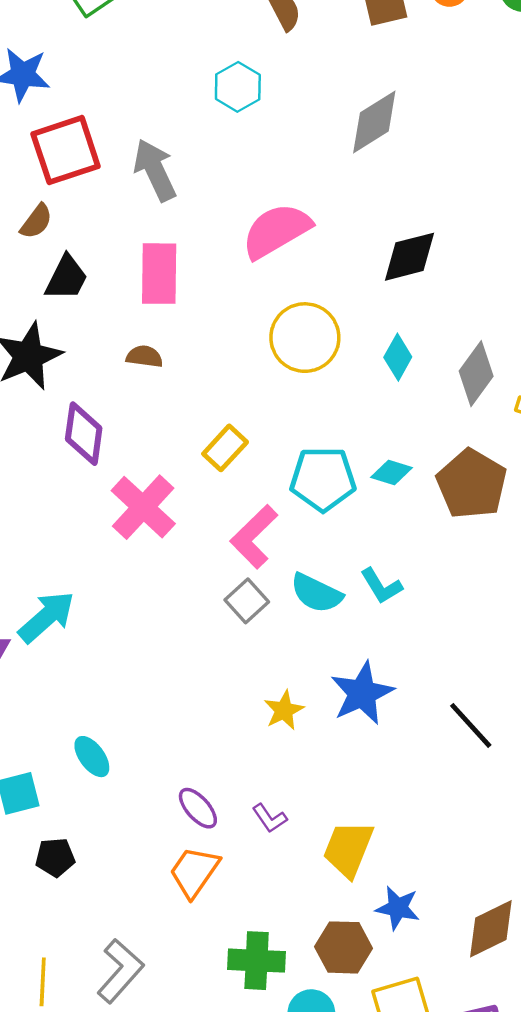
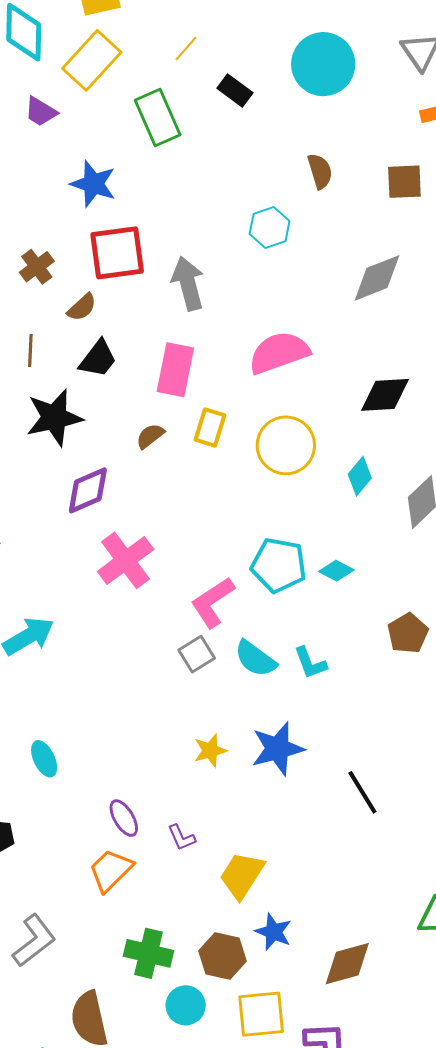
brown semicircle: (144, 356) -> (150, 436), turned -56
purple diamond: (84, 434) -> (88, 490), turned 48
yellow rectangle: (225, 448) -> (210, 428), moved, turned -36
brown pentagon: (472, 484) -> (408, 633), moved, size x0.7

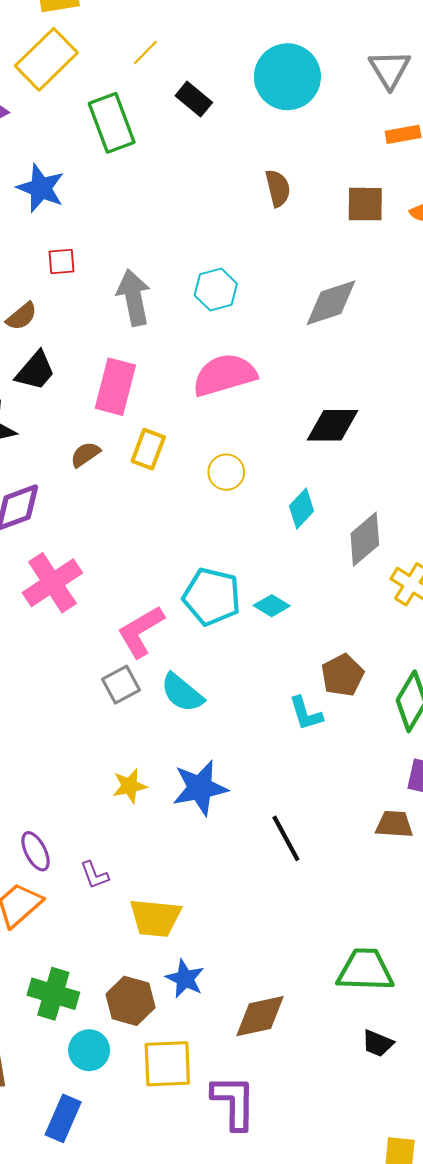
cyan hexagon: (270, 227) -> (216, 290), moved
red square: (117, 253) -> (62, 262), size x0.5
yellow circle: (286, 445) -> (226, 472), size x0.6
cyan L-shape: (310, 663) -> (306, 713), moved
yellow trapezoid: (242, 875) -> (155, 918), turned -120

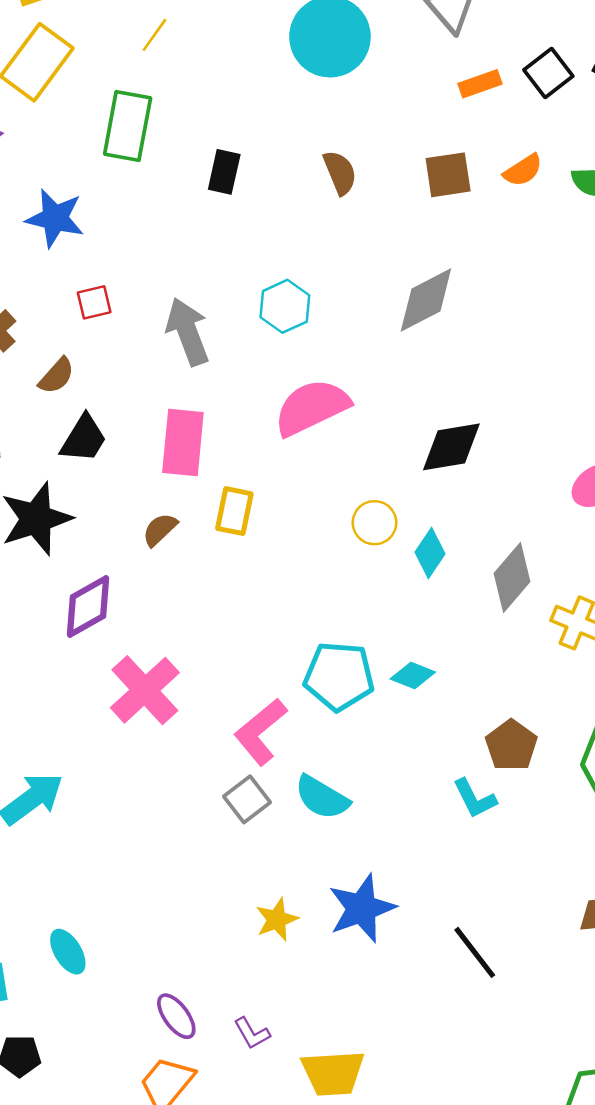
black rectangle: (194, 99) -> (224, 172), moved, turned 72
green rectangle: (112, 123) -> (128, 126), turned 40
yellow circle: (226, 472) -> (375, 523), moved

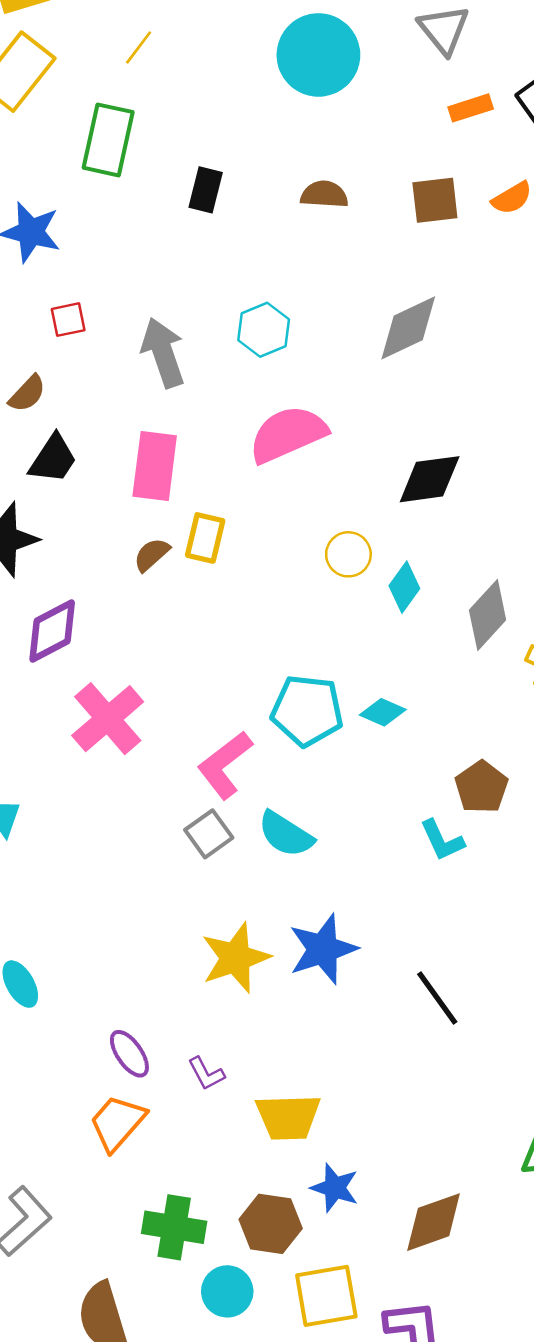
brown semicircle: (340, 173) -> (324, 194), turned -66
brown semicircle: (160, 530) -> (152, 555), moved
yellow star: (277, 919) -> (236, 958), size x1.6

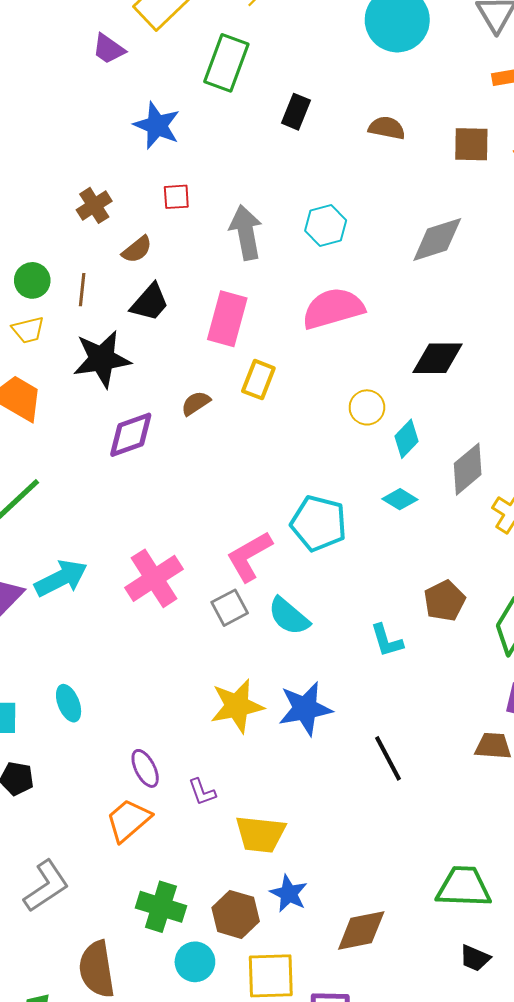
brown semicircle: (152, 555) -> (196, 403), moved
cyan diamond: (383, 712) -> (400, 499), moved
pink cross: (108, 719) -> (154, 578), moved
cyan L-shape: (442, 840) -> (387, 641), moved

